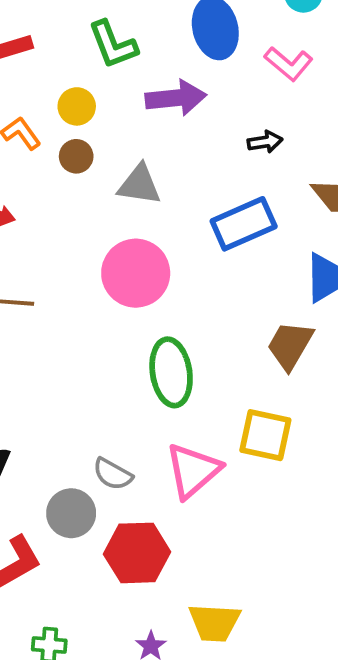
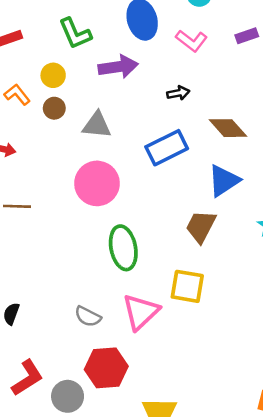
gray circle: (71, 513) -> (68, 396), moved

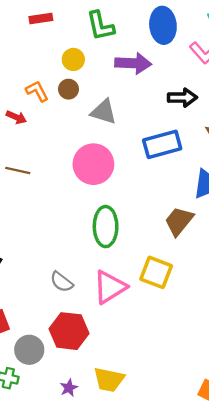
black arrow: (178, 93) -> (182, 98), size x1.4
orange L-shape: (17, 95) -> (37, 91), moved

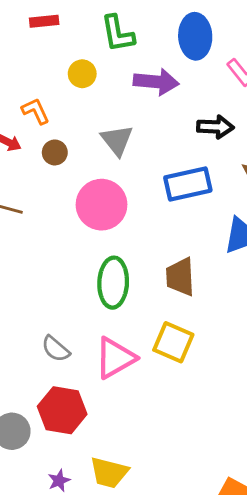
brown circle: (68, 89) -> (55, 152), moved
gray triangle: (104, 112) -> (117, 140), turned 32
brown trapezoid: (179, 221) -> (180, 277), moved, turned -44

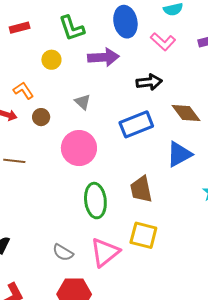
gray triangle: (117, 140) -> (83, 102), size x0.7

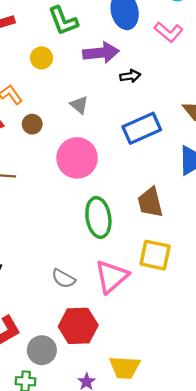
black arrow: (149, 82) -> (130, 76), moved, size x0.7

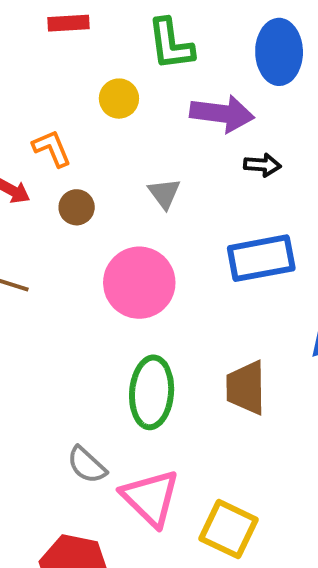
yellow square: (155, 255) -> (228, 529), moved
pink triangle: (112, 276) -> (150, 498), turned -48
gray semicircle: (63, 279) -> (87, 465), moved

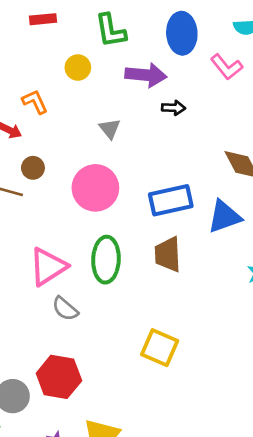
brown circle: (77, 207) -> (33, 168), moved
blue rectangle: (261, 258) -> (171, 200), moved
pink triangle: (150, 498) -> (48, 267), moved, turned 45

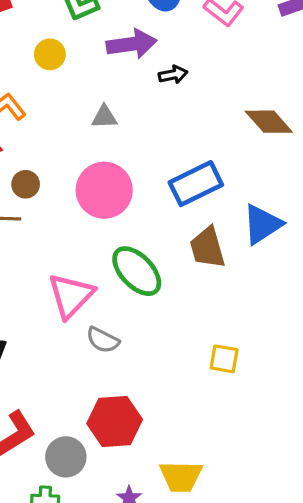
gray triangle: (110, 129) -> (104, 117), turned -40
blue triangle: (224, 217) -> (262, 224), moved
green ellipse: (106, 260) -> (137, 271), turned -33
yellow square: (160, 348) -> (224, 359), size x0.7

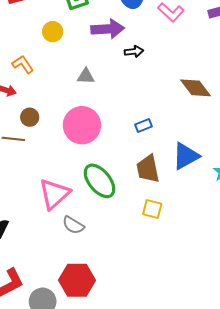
blue rectangle: (196, 184) -> (143, 125), size x0.5
yellow square: (224, 359) -> (152, 209), moved

